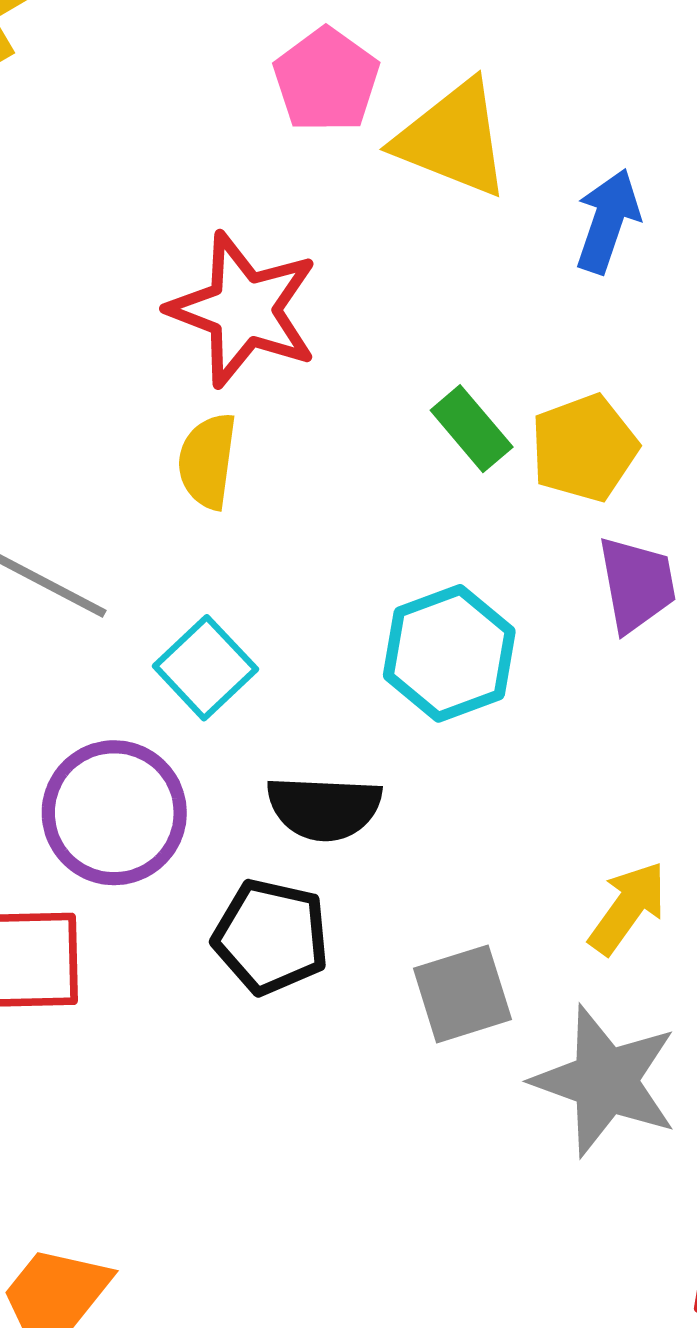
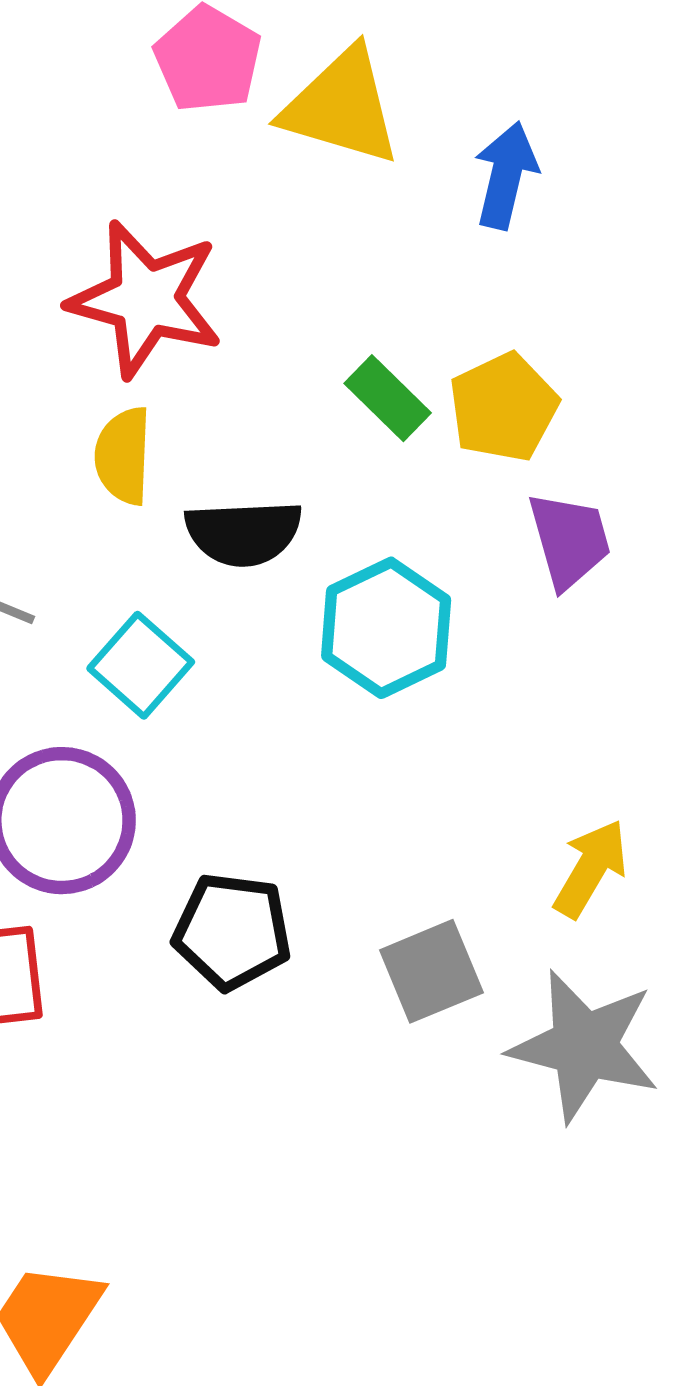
black semicircle: (324, 808) -> (244, 533), moved

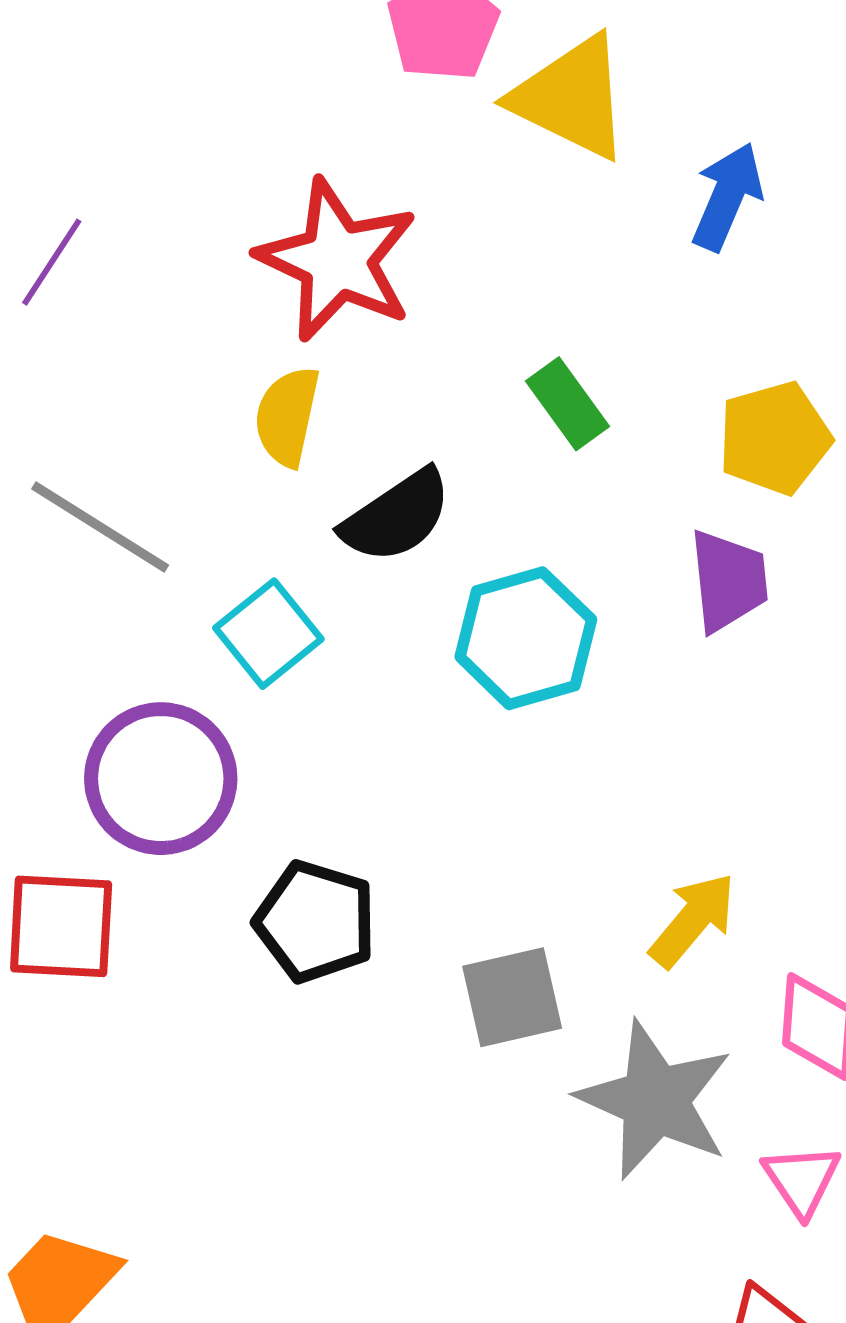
yellow pentagon: (503, 407) -> (774, 438), moved
black semicircle: (244, 533) -> (397, 516), turned -41

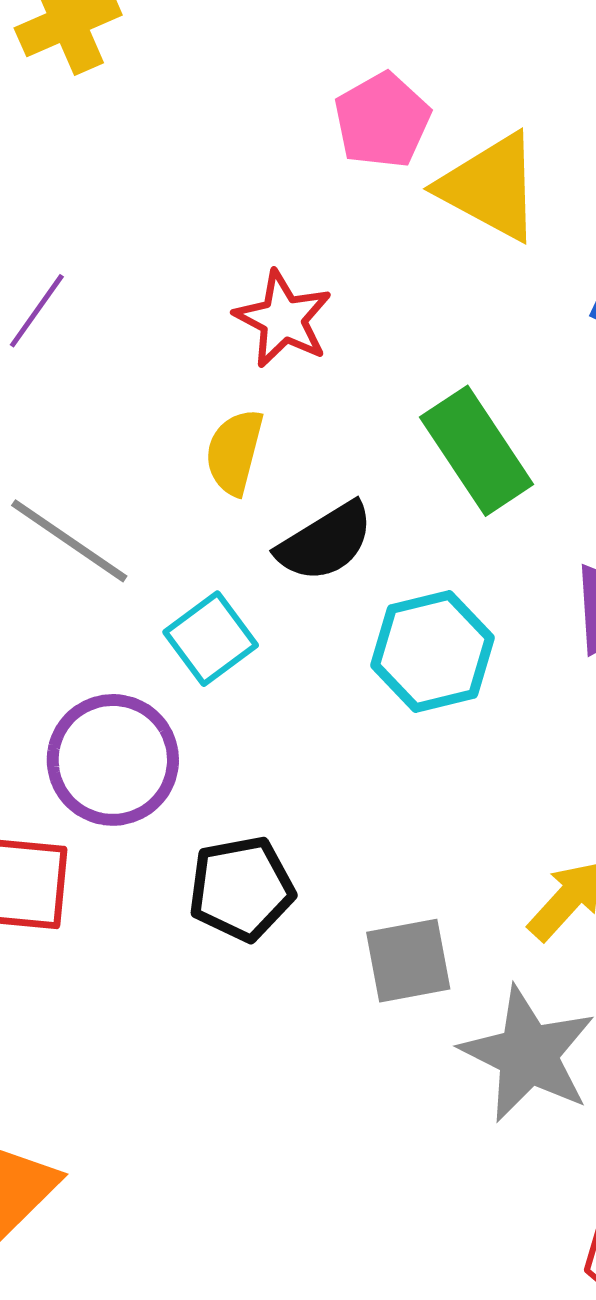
red star: (337, 260) -> (283, 319), size x0.7
green rectangle: (567, 404) -> (477, 451), size x1.6
black pentagon: (315, 922) -> (241, 889), turned -30

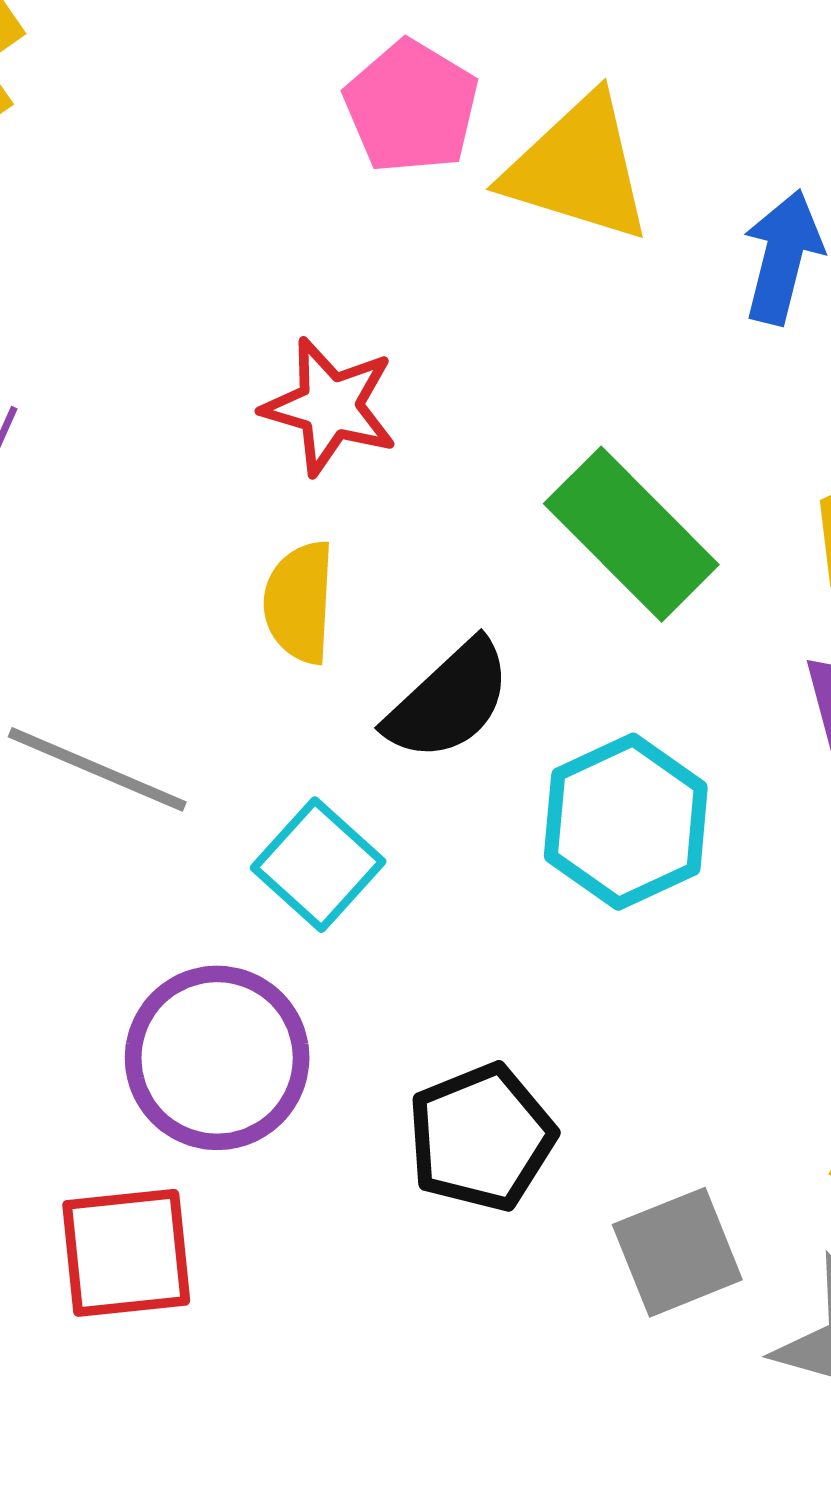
black pentagon: (241, 889) -> (481, 1137), moved

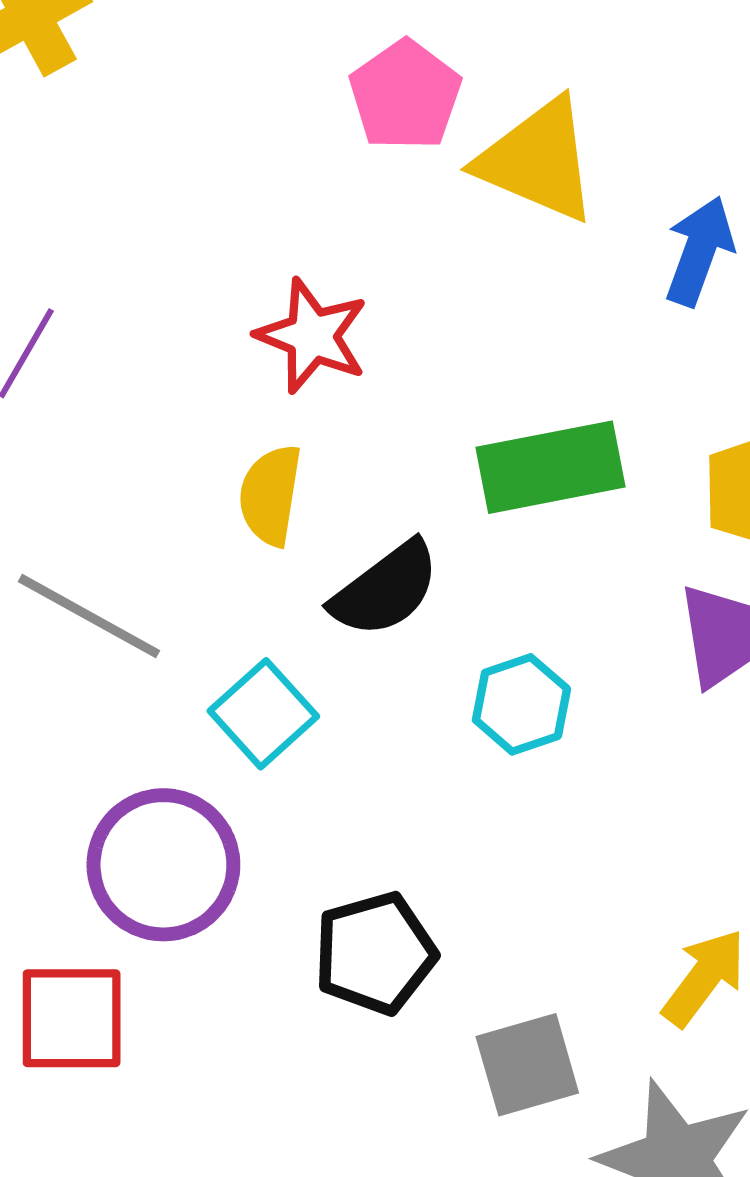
green rectangle: (631, 534) -> (551, 467), turned -62
cyan hexagon: (626, 822) -> (521, 704), size x0.7

